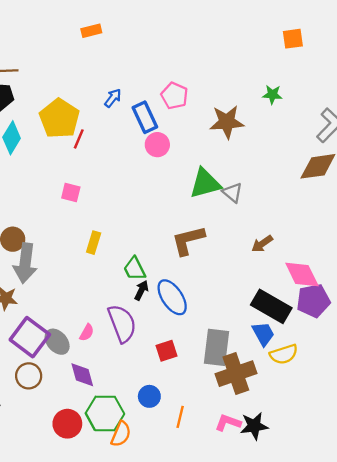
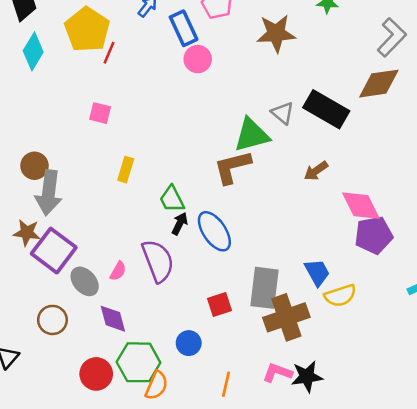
green triangle: (205, 183) -> (252, 135), moved
black rectangle: (271, 306) -> (326, 109), moved
purple square: (30, 337) -> (54, 251), moved
red square: (166, 351) -> (220, 305), moved
orange line: (180, 417) -> (226, 384), moved

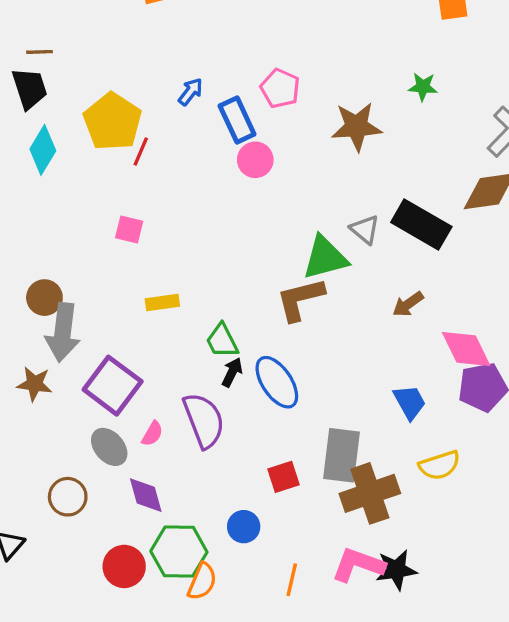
yellow rectangle: (126, 170) -> (162, 303), turned 65
purple square: (54, 251) -> (113, 386), moved
blue trapezoid: (317, 272) -> (410, 402), moved
pink L-shape: (277, 373) -> (358, 565), size x1.4

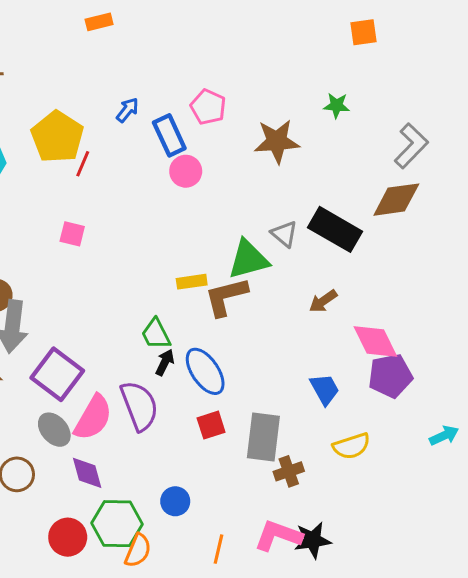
yellow rectangle: (162, 303) -> (192, 282), moved
pink semicircle: (152, 434) -> (93, 418), size x2.0
red square: (283, 477) -> (211, 425), moved
brown cross: (370, 493) -> (289, 471), size x0.6

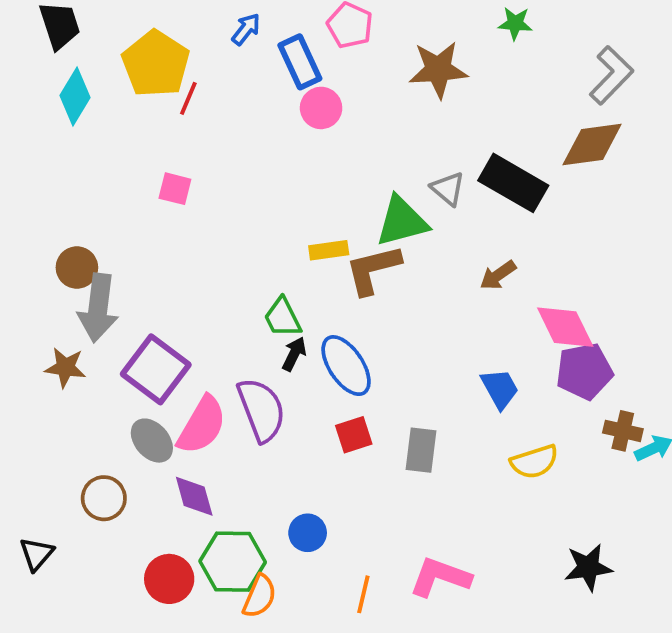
gray rectangle: (263, 437) -> (421, 450), size x0.7
brown cross: (289, 471) -> (623, 431), moved, turned 32
black star: (313, 540) -> (588, 567), moved

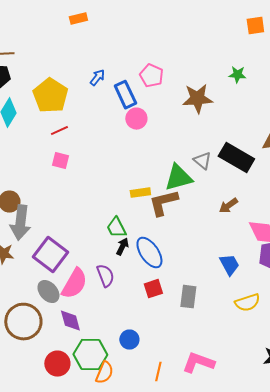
red line: (188, 98) -> (59, 131), moved, turned 42
purple semicircle: (261, 410) -> (105, 276), size x0.7
brown circle: (104, 498) -> (23, 322), size x1.6

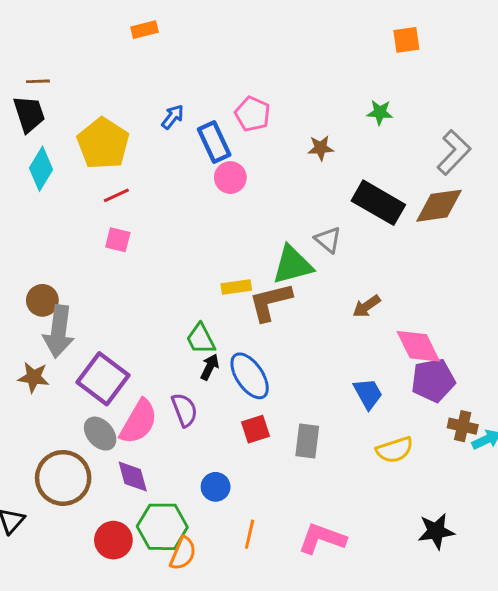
brown star: (197, 99) -> (321, 148), size x0.6
black rectangle: (236, 158) -> (378, 203), moved
blue circle: (129, 340) -> (216, 487), moved
orange line: (158, 372) -> (250, 534), moved

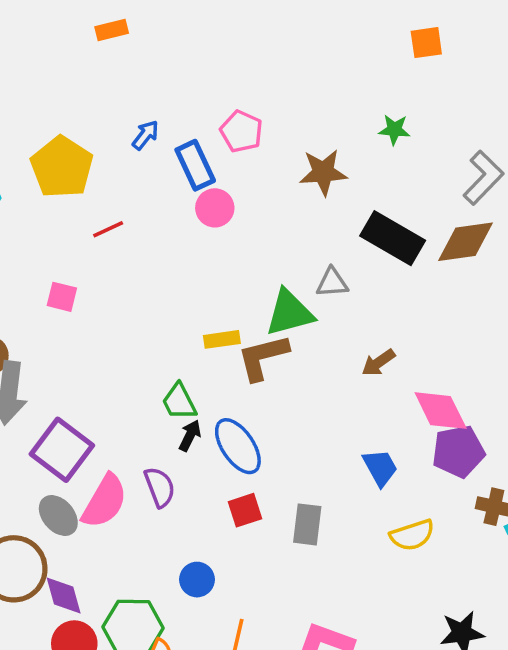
brown star: (321, 148) -> (323, 172), size x1.5
red line: (116, 195) -> (108, 229), moved
pink square: (118, 240) -> (62, 297), moved
gray triangle: (328, 240) -> (332, 283), turned -44
purple diamond: (133, 476) -> (64, 596), moved

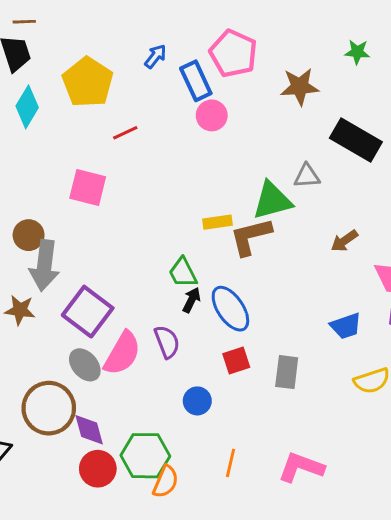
pink pentagon: (241, 131) -> (233, 53), size x1.4
pink square: (62, 297) -> (88, 188), size x1.5
blue trapezoid: (380, 467) -> (346, 326), turned 100
blue circle: (197, 580) -> (197, 401), moved

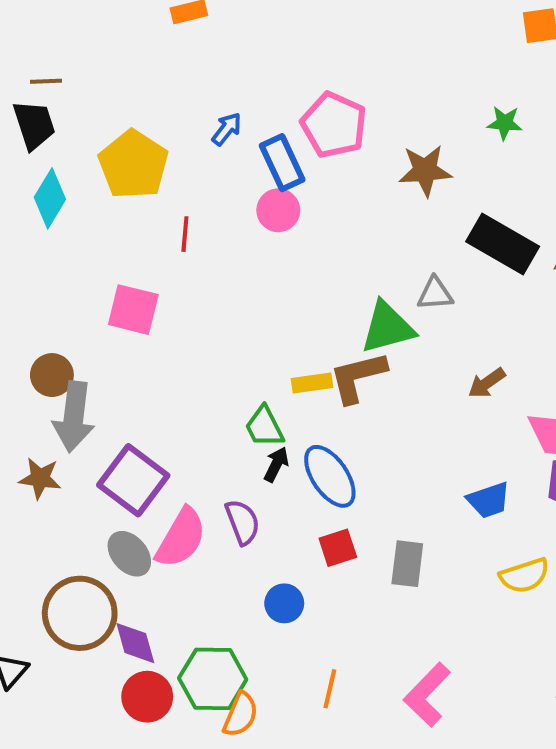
pink circle: (212, 115) -> (278, 210), moved
red line: (125, 133) -> (185, 234), turned -60
yellow rectangle: (217, 222) -> (312, 383), moved
pink L-shape: (301, 467) -> (427, 695), turned -66

